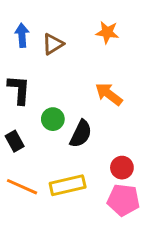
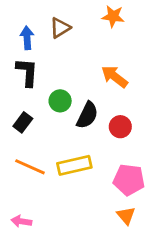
blue arrow: (22, 35) -> (27, 38), moved
black rectangle: (15, 141) -> (23, 122), turned 66
red circle: (122, 168) -> (120, 127), moved

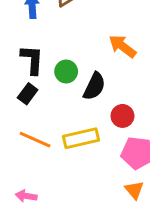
black L-shape: (27, 72) -> (32, 60), moved
red circle: (120, 127) -> (122, 116), moved

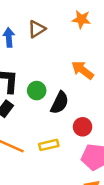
yellow rectangle: (81, 138) -> (49, 145), size x0.7

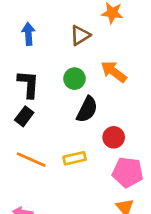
brown triangle: (37, 29) -> (80, 35), moved
green circle: (37, 91) -> (75, 79), moved

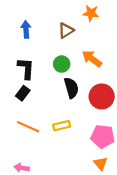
black semicircle: (87, 109) -> (71, 88), turned -42
red circle: (114, 137) -> (102, 96), moved, size x1.5

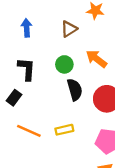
black rectangle: (23, 93) -> (14, 98), moved

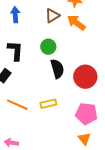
orange arrow: (96, 59) -> (76, 23), moved

